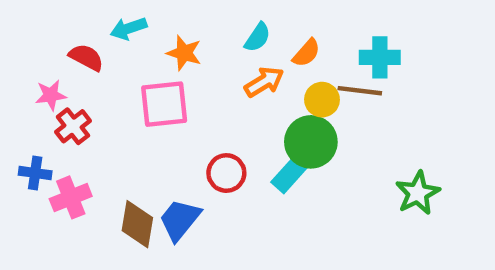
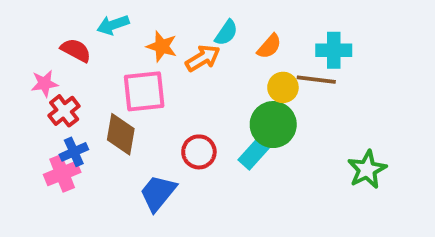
orange arrow: (264, 82) -> (203, 58), moved
blue cross: (35, 173) -> (74, 152), moved, turned -32
brown diamond: (137, 224) -> (121, 134), moved

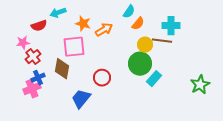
cyan semicircle: (226, 33) -> (129, 12), moved
red semicircle: (76, 50) -> (39, 26), turned 133
cyan rectangle: (254, 154) -> (154, 79), moved
green star: (367, 169) -> (200, 85), moved

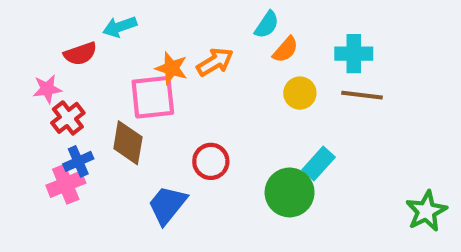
orange star: (83, 24) -> (171, 68), moved
brown line: (162, 41) -> (362, 95), moved
green circle: (140, 64) -> (290, 192), moved
green star: (200, 85) -> (426, 211), moved

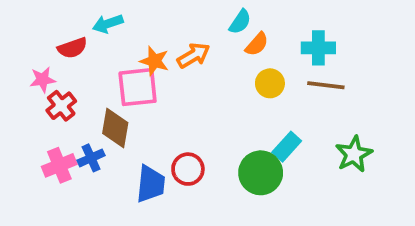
blue cross: (78, 161) -> (91, 158), moved
red circle: (211, 161) -> (188, 169), moved
blue trapezoid: (167, 205) -> (151, 184), turned 147
green star: (426, 211) -> (354, 154), moved

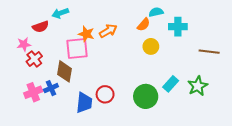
cyan semicircle: (240, 22) -> (156, 12), moved, turned -136
brown line: (326, 85) -> (209, 52), moved
cyan rectangle: (287, 147) -> (171, 84), moved

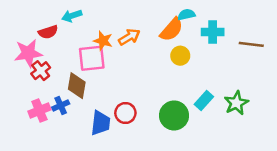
orange semicircle: (144, 25) -> (172, 30), size x1.5
pink star: (24, 44) -> (28, 53), size x1.6
brown line: (209, 52) -> (251, 44), moved

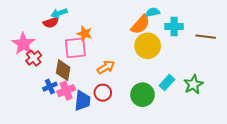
red semicircle: (48, 32) -> (51, 22), moved
orange arrow: (129, 37) -> (106, 67), moved
pink star: (28, 53) -> (23, 44), turned -30
yellow circle: (180, 56) -> (148, 46), size x1.6
pink cross: (39, 110) -> (66, 91), moved

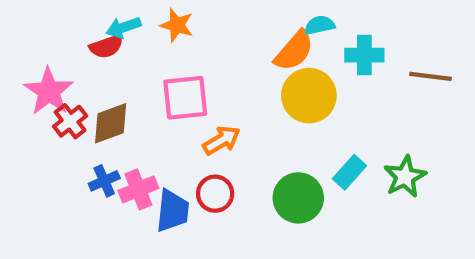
orange star: (84, 34) -> (177, 25), moved
pink square: (75, 48) -> (185, 98), moved
brown diamond: (63, 70) -> (111, 123), moved, turned 60

